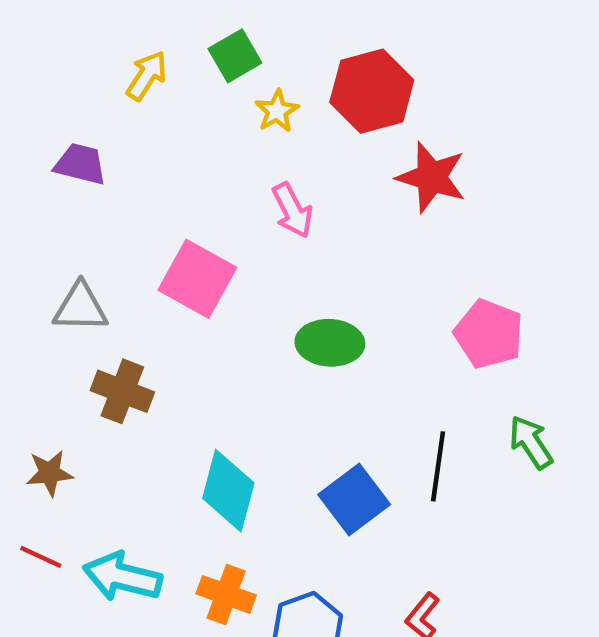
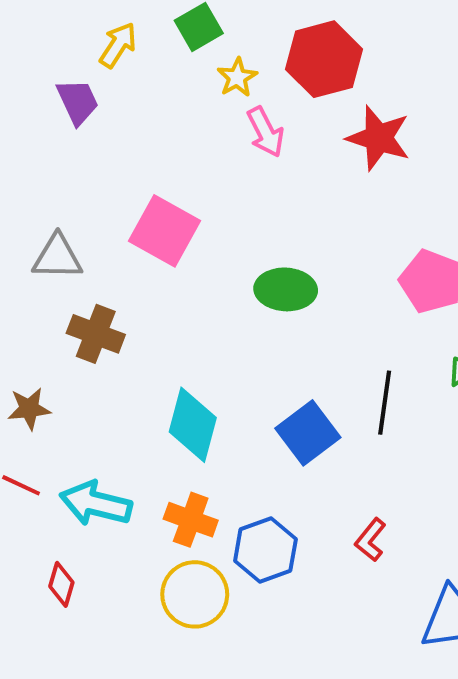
purple trapezoid: (80, 164) -> (78, 102), moved, turned 51
pink arrow: (292, 210) -> (265, 132), moved

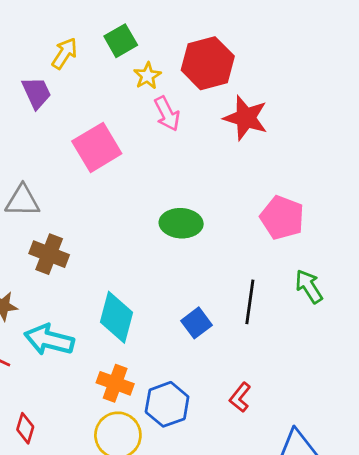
pink square: (164, 231) -> (97, 147), moved, turned 30
blue square: (308, 433) -> (197, 323), size x0.7
cyan arrow: (96, 504) -> (49, 340), moved

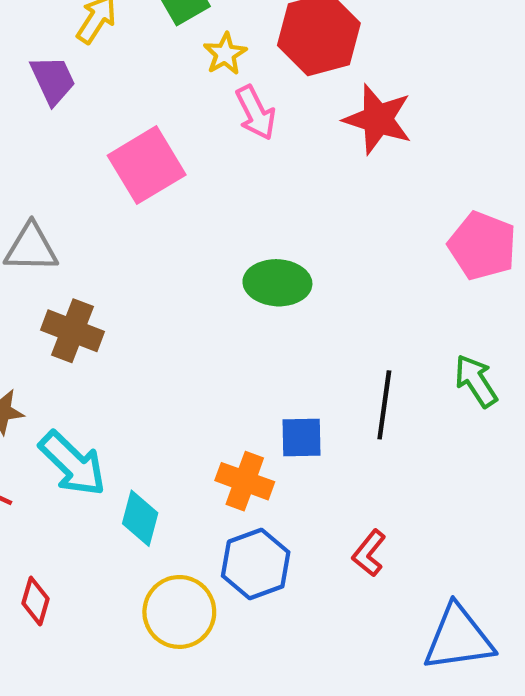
pink pentagon: (282, 218) -> (482, 246), moved
cyan diamond: (117, 317) -> (140, 518), moved, size x0.7
blue square: (197, 323) -> (301, 438), turned 36
cyan arrow: (49, 340) -> (73, 464), turned -150
orange cross: (115, 383) -> (245, 481), moved

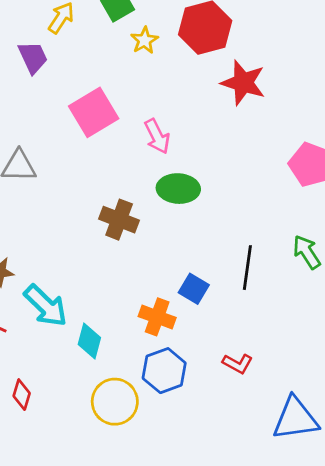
pink arrow: (256, 113) -> (157, 136), moved
brown cross: (73, 331) -> (119, 220), moved
blue square: (301, 438) -> (194, 289), turned 32
red L-shape: (369, 553) -> (238, 364), turned -100

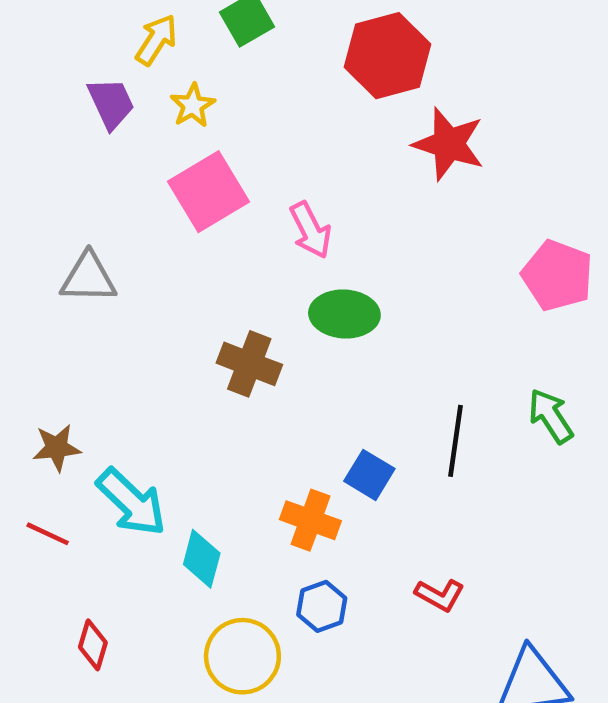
yellow star: (144, 40) -> (193, 106), moved
blue hexagon: (164, 371) -> (322, 606), size x0.7

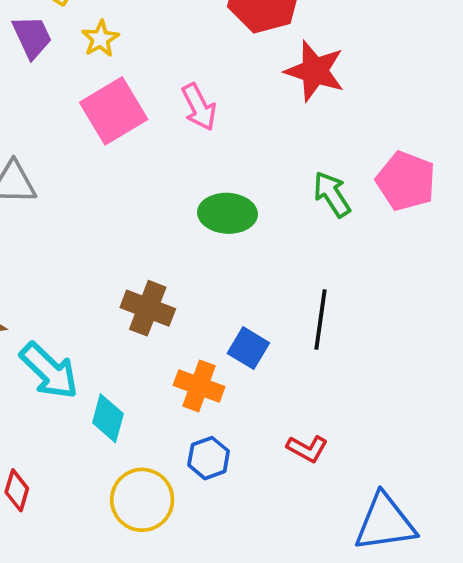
pink arrow: (310, 230) -> (199, 107), moved
brown cross: (249, 364) -> (148, 308), moved
green arrow: (551, 416) -> (332, 194), moved

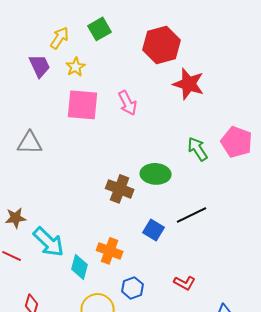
pink square: (114, 111) -> (83, 105), turned 36
green ellipse: (227, 213) -> (156, 174), moved
brown cross: (148, 308) -> (120, 189), moved
black line: (320, 320) -> (192, 215), turned 56
orange cross: (199, 386) -> (110, 251), moved

